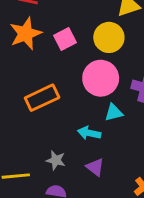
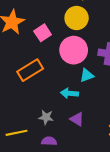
pink square: (65, 39) -> (43, 33), moved

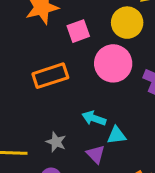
cyan triangle: (87, 75) -> (117, 135), moved

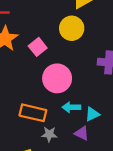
pink circle: (113, 63) -> (57, 78), moved
orange rectangle: (50, 76) -> (33, 113), moved, turned 50

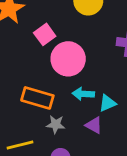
pink square: (38, 47) -> (45, 34), moved

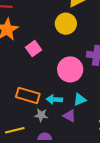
pink circle: (68, 59) -> (70, 69), moved
cyan arrow: (83, 94) -> (54, 99), moved

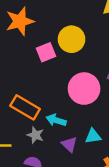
yellow circle: (66, 24) -> (72, 39), moved
cyan triangle: (80, 100) -> (93, 136), moved

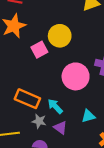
cyan arrow: (56, 120) -> (55, 106), turned 35
purple triangle: (69, 144) -> (60, 128), moved

